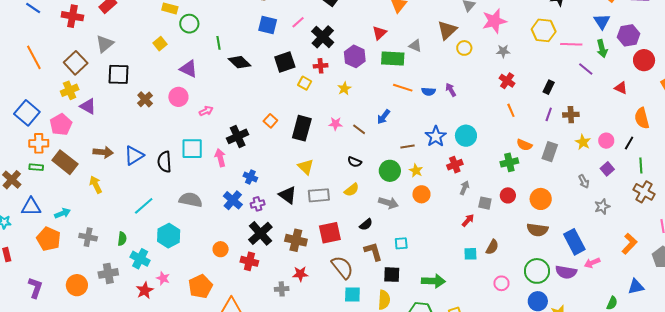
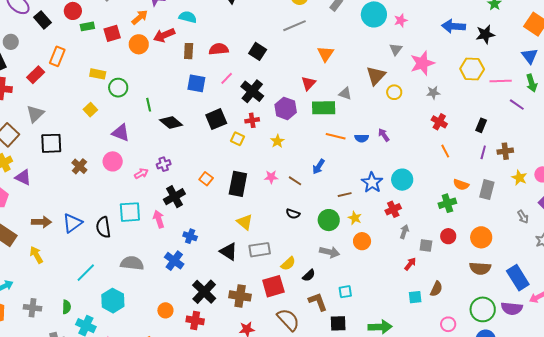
yellow semicircle: (352, 190) -> (288, 264), moved
purple cross: (258, 204) -> (164, 164), moved

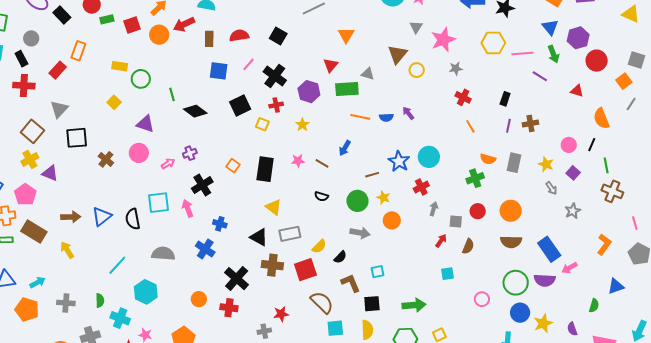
yellow star: (519, 178) -> (546, 164), moved
brown semicircle: (436, 289) -> (468, 246), moved
brown cross: (240, 296) -> (272, 265), moved

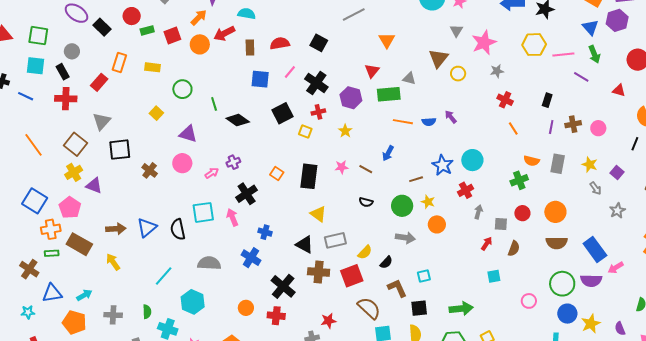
purple hexagon: (578, 38) -> (617, 20), moved
yellow rectangle: (120, 66) -> (153, 67), moved
pink circle: (569, 145) -> (598, 128), moved

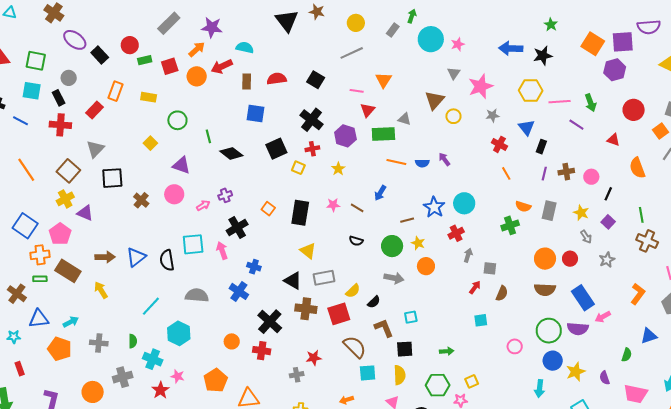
blue triangle: (590, 27) -> (526, 127), moved
pink line: (290, 72) -> (357, 91), moved, turned 56
black line: (635, 144) -> (608, 194), moved
red circle: (522, 213) -> (570, 259), moved
green arrow: (461, 309) -> (447, 351), size x0.6

